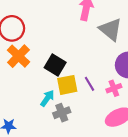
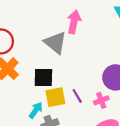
gray triangle: (111, 29) -> (55, 43), moved
black square: (55, 65) -> (43, 77), turned -30

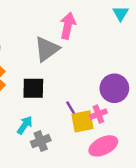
gray triangle: (55, 43) -> (47, 49), turned 45
yellow square: (55, 97) -> (82, 121), moved

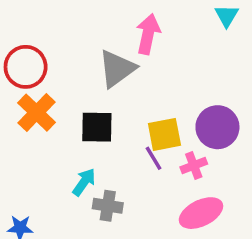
yellow square: (82, 121) -> (164, 134), moved
gray cross: (41, 141) -> (108, 206), turned 30

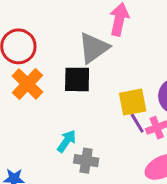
black square: (97, 127) -> (77, 79), moved
purple line: (153, 158) -> (137, 123), moved

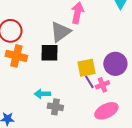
orange cross: (27, 84) -> (16, 56), turned -30
cyan arrow: (67, 141) -> (42, 94), turned -126

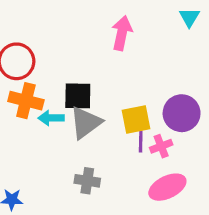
gray triangle: (60, 32) -> (86, 123), moved
purple line: (89, 82) -> (141, 141), turned 32
cyan arrow: (42, 94) -> (51, 118), moved

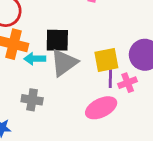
gray cross: (87, 181) -> (32, 100), moved
pink ellipse: (167, 187) -> (101, 108), moved

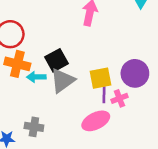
black square: (57, 40) -> (57, 60), turned -30
gray cross: (32, 100) -> (34, 127), moved

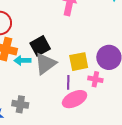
purple line: (104, 95) -> (68, 82), moved
pink cross: (119, 98) -> (95, 79), turned 32

